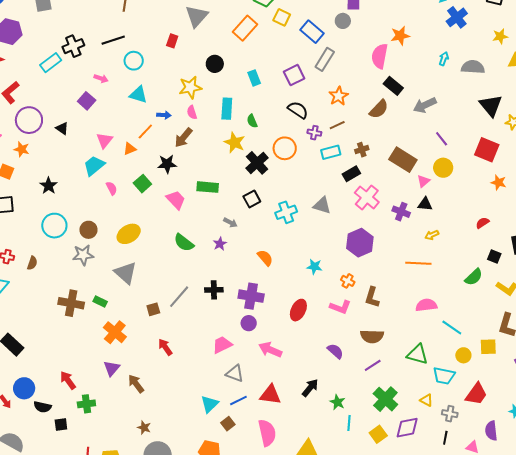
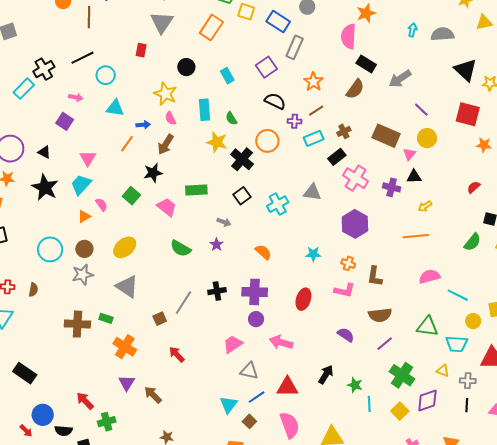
yellow star: (190, 87) -> (165, 94), turned -30
orange triangle: (130, 149) -> (84, 217), moved
black star: (48, 186) -> (45, 187), moved, size x1.5

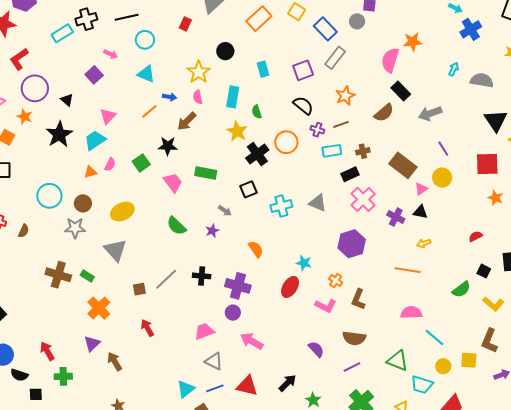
red square: (468, 114) -> (487, 164), turned -30
pink semicircle: (101, 205) -> (110, 164), turned 48
red ellipse: (303, 299) -> (290, 287), moved

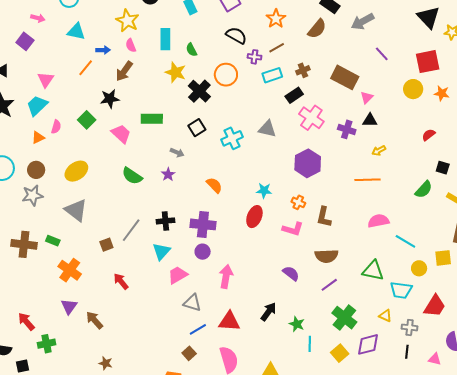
yellow circle: (442, 178) -> (413, 89), moved
pink arrow: (252, 341) -> (226, 276), turned 80
cyan triangle: (186, 389) -> (161, 251), moved

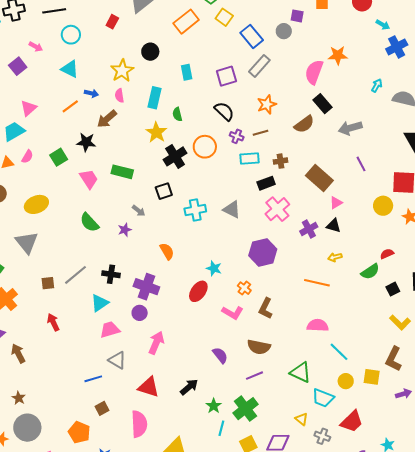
purple cross: (347, 129) -> (309, 229), turned 30
black square: (443, 168) -> (393, 289), turned 32
green semicircle: (424, 190) -> (370, 272), moved
green cross: (344, 318) -> (246, 409), moved
blue line: (198, 329) -> (93, 379), moved

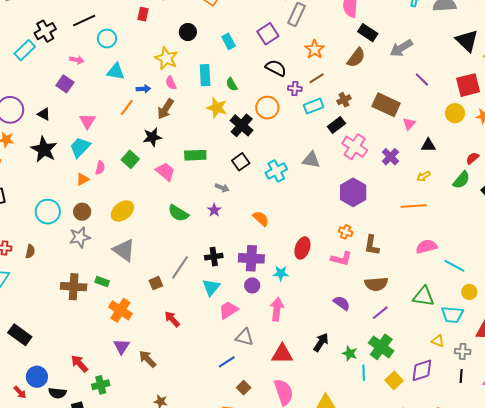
black triangle: (334, 226) -> (428, 145), moved
cyan star: (214, 268) -> (281, 273), moved

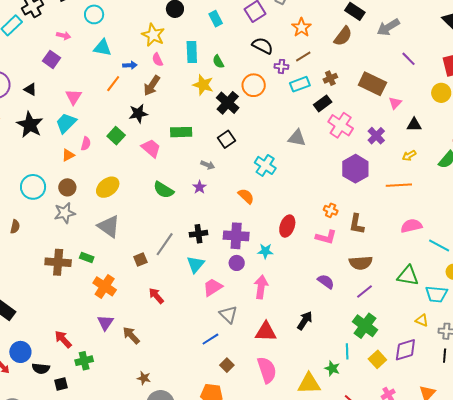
cyan cross: (276, 171) -> (265, 165), moved, turned -30
purple hexagon: (353, 192) -> (355, 169), moved
gray triangle: (244, 337) -> (228, 315), turned 30
green star: (350, 353) -> (332, 368), moved

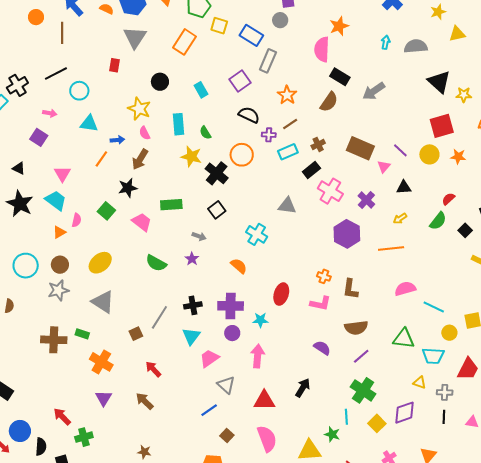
purple line: (408, 59) -> (400, 150), moved
cyan trapezoid: (66, 123) -> (56, 200), turned 85
brown arrow: (131, 335) -> (145, 401), moved
black semicircle: (41, 368) -> (41, 447), turned -90

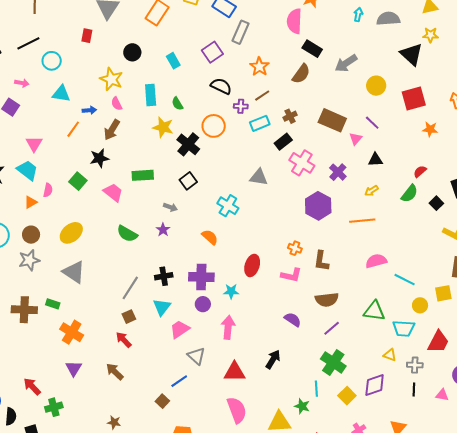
yellow star: (464, 95) -> (431, 35), moved
yellow circle: (429, 154) -> (376, 86), moved
brown square: (136, 334) -> (129, 317), moved
brown square: (227, 435) -> (162, 401), moved

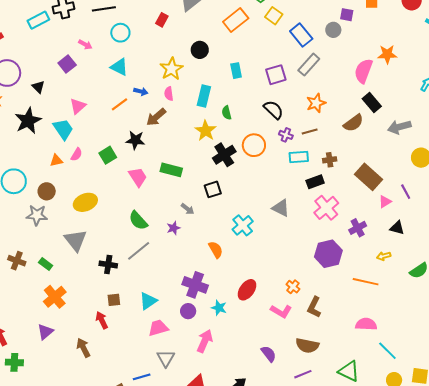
black cross: (164, 276) -> (108, 265), moved
gray line: (130, 288) -> (139, 251), moved
brown cross: (24, 310) -> (17, 261), size x0.7

